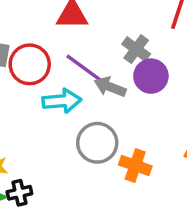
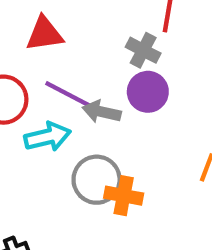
gray cross: (136, 49) -> (143, 50), moved
orange cross: (135, 165) -> (124, 196), moved

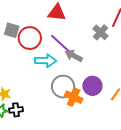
purple circle: (148, 92) -> (92, 86), moved

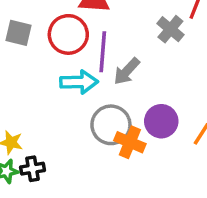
red circle: (30, 38) -> (68, 34), moved
purple line: (60, 44) -> (103, 52), turned 55
gray arrow: (74, 56) -> (127, 71), turned -72

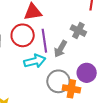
gray cross: (170, 29) -> (78, 31), moved

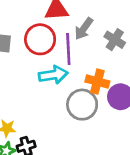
gray arrow: (60, 49) -> (84, 29), moved
orange cross: (71, 89) -> (97, 81), moved

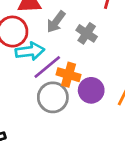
purple line: (68, 49) -> (47, 67), moved, turned 52
cyan arrow: (53, 75) -> (30, 51), moved

